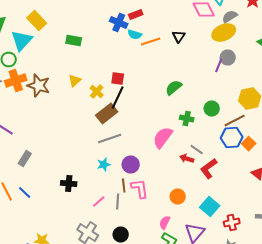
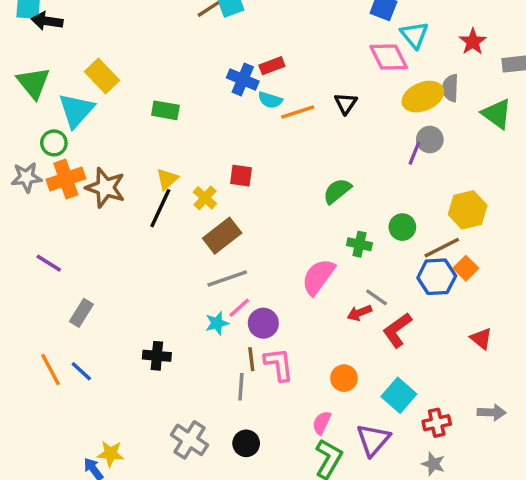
gray semicircle: (230, 16) -> (450, 88), moved, turned -56
black line: (118, 98) -> (160, 208), moved
orange square: (249, 144) -> (466, 268), moved
red arrow: (187, 158) -> (359, 313), turned -40
pink line: (99, 202) -> (239, 308), moved

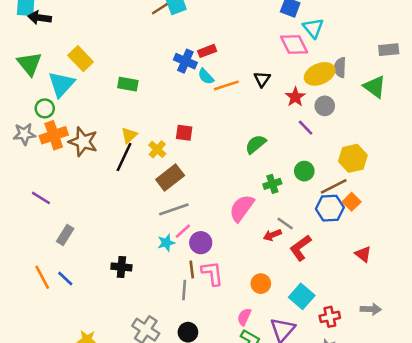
red star: (473, 42) -> (295, 97), moved
cyan semicircle: (270, 100) -> (206, 76), turned 30
purple line: (414, 153) -> (306, 128), moved, turned -66
green cross: (359, 244) -> (272, 184), turned -30

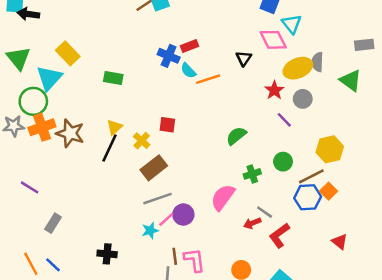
black triangle: (262, 79) -> (244, 58), moved
green circle: (45, 108) -> (33, 101), size x1.5
purple circle: (201, 243) -> (183, 215), moved

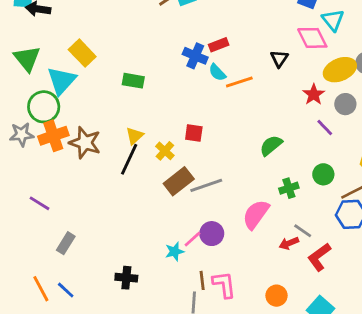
gray line: (158, 199) -> (206, 185), moved

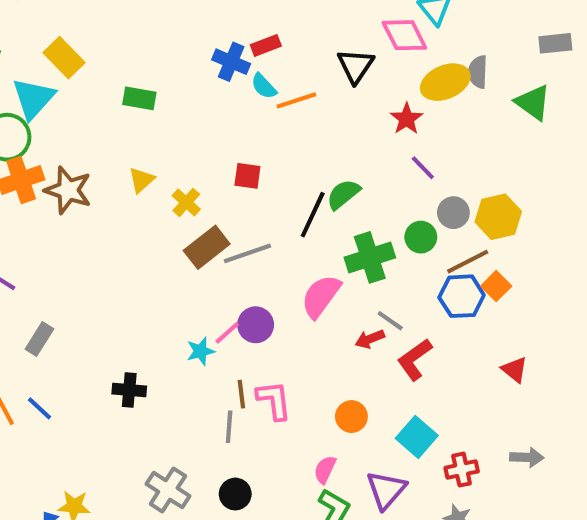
black triangle: (279, 59) -> (356, 66), size x1.4
gray circle: (345, 104) -> (453, 213), moved
red square: (194, 133) -> (247, 176), moved
black line: (129, 159) -> (313, 215), moved
green cross: (289, 188) -> (370, 257), size x1.6

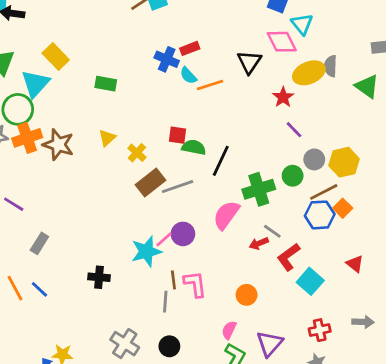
green semicircle: (343, 194) -> (194, 147), moved, turned 50
cyan star: (201, 351) -> (146, 252), size x1.6
cyan square: (417, 437) -> (310, 281), moved

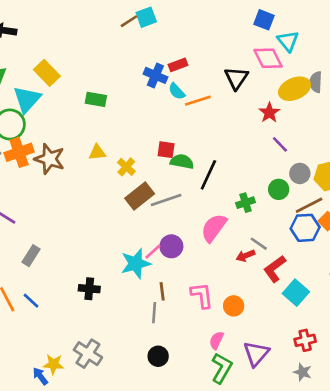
yellow triangle: (107, 138) -> (97, 152), turned 36
green cross: (259, 189) -> (246, 203), size x0.6
pink L-shape: (195, 284) -> (202, 295), moved
gray cross: (125, 344) -> (88, 354), moved

